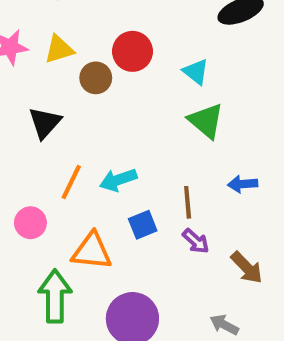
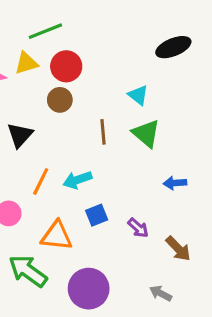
yellow triangle: (59, 49) -> (26, 63), moved
red circle: (132, 51) -> (66, 66), moved
brown line: (188, 202) -> (103, 132), moved
green arrow: (55, 296) -> (28, 271), turned -54

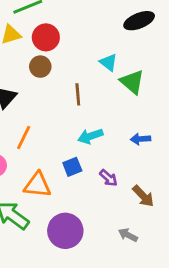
green triangle: (146, 133) -> (132, 82), moved
cyan arrow: (77, 180) -> (90, 136), moved

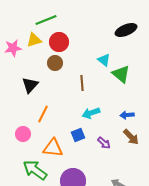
brown arrow: (143, 196) -> (131, 137), moved

